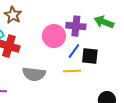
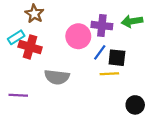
green arrow: (104, 22) -> (132, 21), turned -30
yellow line: (72, 71) -> (109, 74), moved

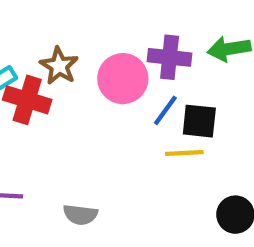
brown star: (34, 14) -> (59, 66), moved
gray semicircle: (57, 77) -> (80, 215), moved, size x0.7

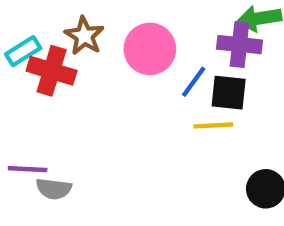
purple cross: (170, 57) -> (239, 45), moved
gray semicircle: (80, 215) -> (54, 189), moved

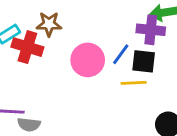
brown star: (84, 36) -> (49, 24), turned -30
pink circle: (150, 49) -> (88, 60), moved

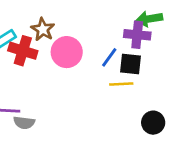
brown star: (49, 24) -> (43, 29), turned 30
pink circle: (88, 60) -> (67, 52), moved

